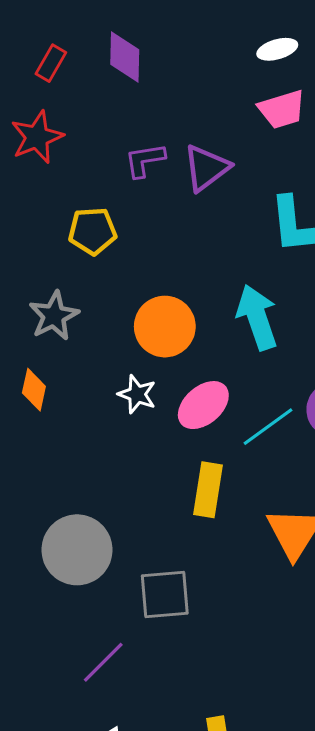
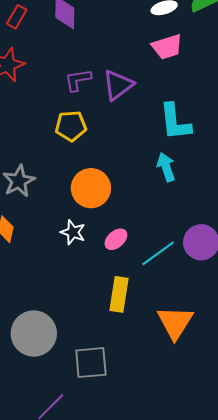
yellow pentagon: (92, 231) -> (71, 126), moved
cyan arrow: (257, 317) -> (166, 167), moved, size x0.7
pink ellipse: (203, 405) -> (116, 239), size x0.7

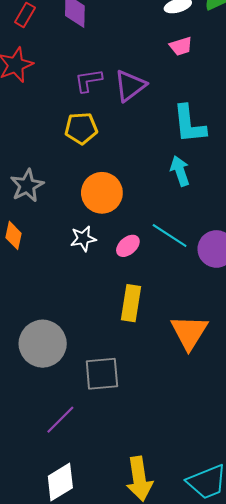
pink trapezoid: (167, 47) -> (181, 46), size x0.7
white star: (73, 232) -> (83, 239), turned -30
cyan line: (158, 253) -> (170, 235), moved, turned 69

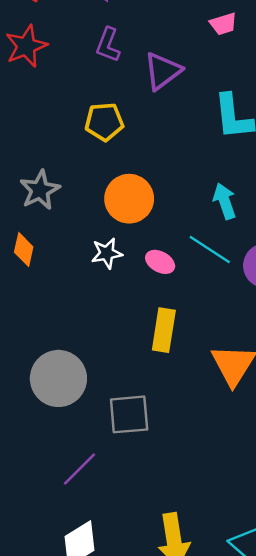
purple L-shape: (88, 80) -> (108, 45), moved, turned -60
cyan arrow: (180, 171) -> (225, 201), moved
pink ellipse: (128, 246) -> (160, 262), turned 70

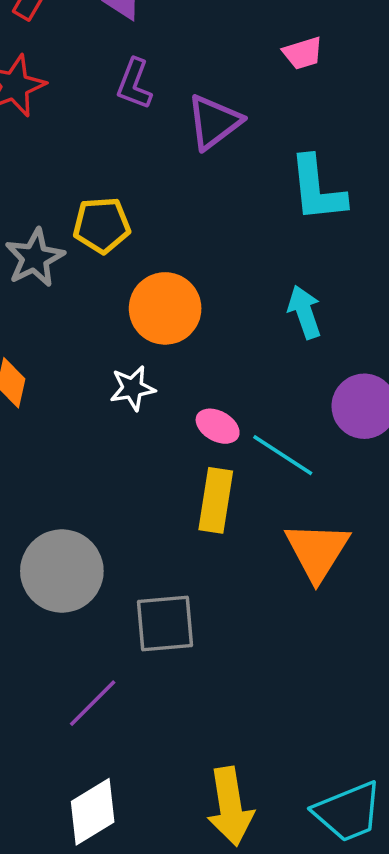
yellow pentagon: (104, 122) -> (102, 225), moved
gray star: (40, 190) -> (35, 258), moved
cyan line: (210, 250) -> (283, 455), moved
pink ellipse: (160, 262) -> (218, 426), moved

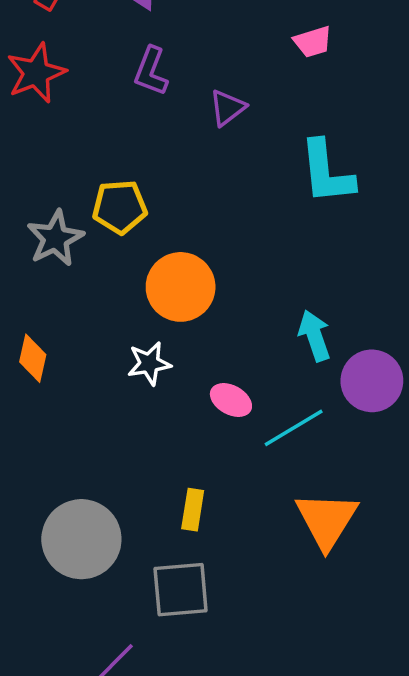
purple triangle: (214, 122) -> (228, 108), size x0.7
cyan arrow: (304, 312) -> (314, 336), moved
cyan line: (283, 455) -> (294, 428), turned -64
yellow rectangle: (216, 500) -> (193, 510), moved, size x0.7

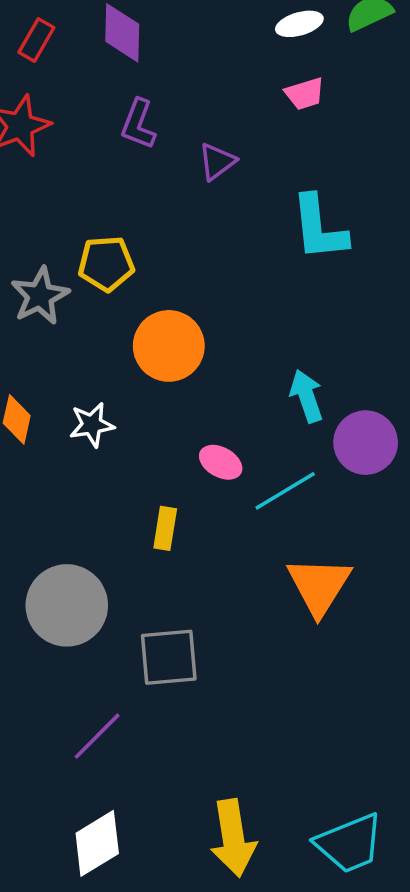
white star: (149, 363) -> (92, 425), moved
yellow rectangle: (193, 510) -> (165, 528), moved

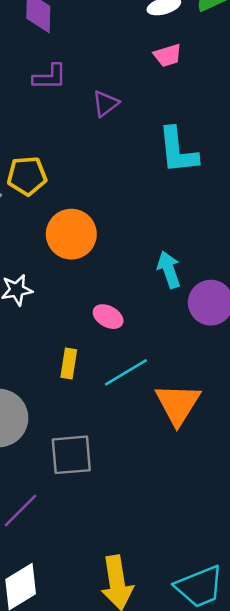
purple L-shape: (138, 124) -> (50, 77), turned -111
cyan line: (285, 491) -> (126, 372), moved

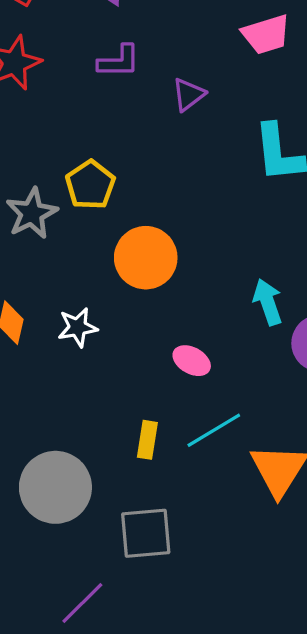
pink trapezoid: (168, 55) -> (266, 34), size x1.4
yellow pentagon: (27, 176) -> (90, 185), turned -30
yellow rectangle: (69, 363) -> (147, 440), moved

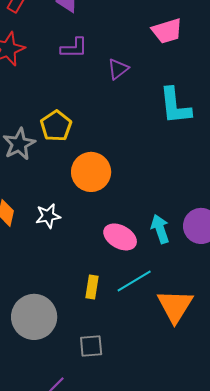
cyan arrow: (268, 302) -> (160, 229), moved
pink ellipse: (192, 361) -> (120, 237), size x1.4
gray square: (146, 533) -> (91, 346), size x0.7

